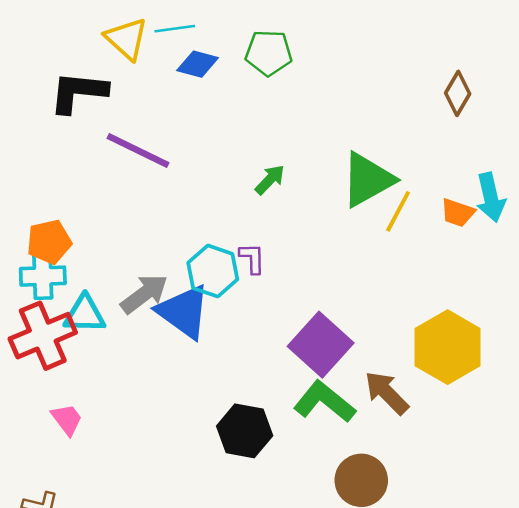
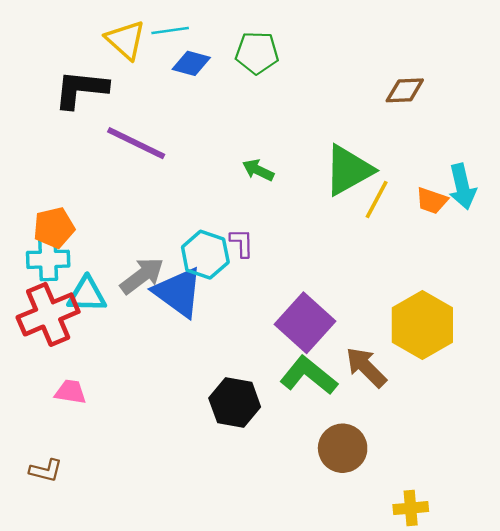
brown diamond: (458, 93) -> (405, 90), moved, turned 57
green arrow: (270, 180) -> (258, 170), turned -108
pink trapezoid: (67, 419) -> (70, 392), turned -44

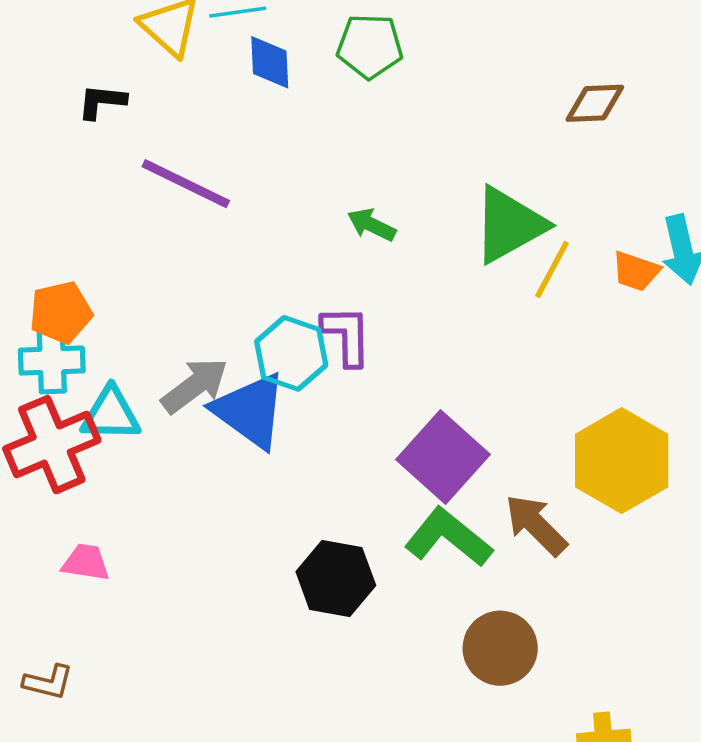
blue diamond: (191, 63) -> (270, 62), turned 72
black L-shape: (81, 89) -> (102, 102), size x0.6
purple L-shape: (242, 243) -> (347, 336), size x1.4

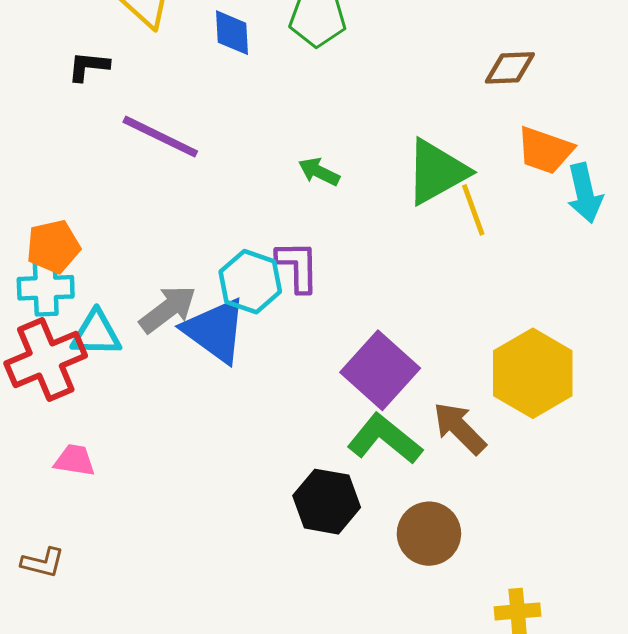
yellow line: (552, 269) -> (473, 210), turned -48
orange trapezoid: (636, 271) -> (545, 150), moved, size x1.4
black hexagon: (336, 578) -> (327, 502), moved

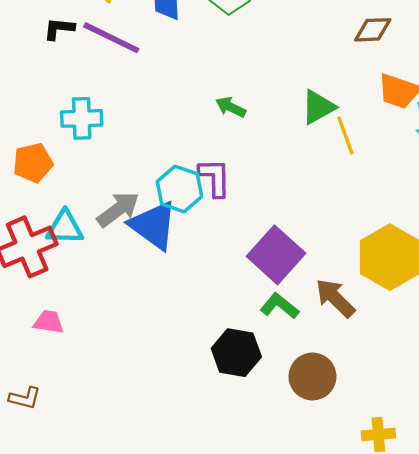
purple line: (160, 137) -> (111, 38), moved
green triangle: (437, 172) -> (318, 107), size x0.7
cyan cross: (46, 288) -> (82, 118), moved
green L-shape: (385, 439) -> (280, 306), size x0.7

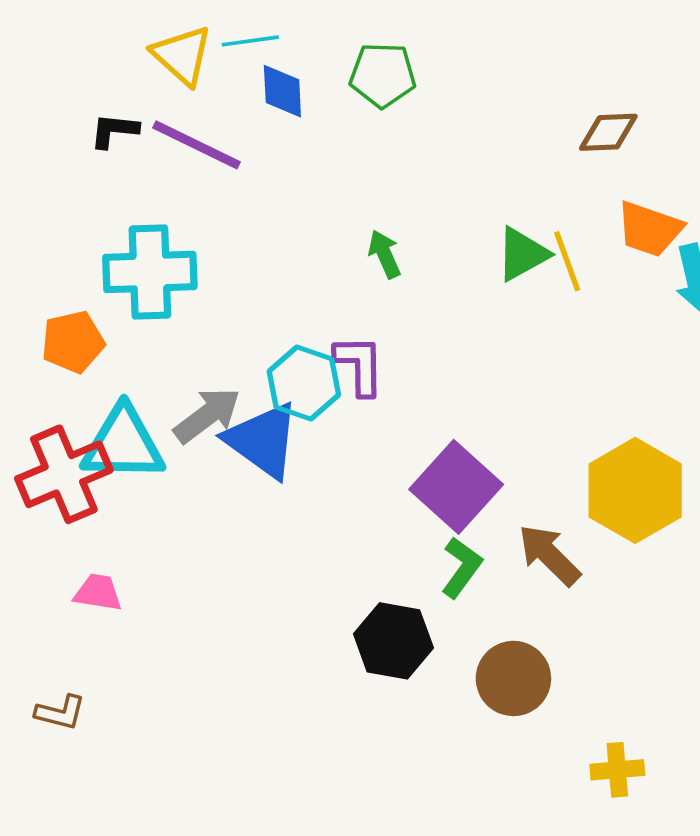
green arrow: (231, 107) -> (384, 254), turned 40
cyan cross: (82, 118) -> (150, 272), size x1.4
yellow line: (345, 135) -> (567, 261), moved
cyan triangle: (65, 228) -> (123, 444), size x1.4
green L-shape: (280, 306) -> (461, 567), turned 87

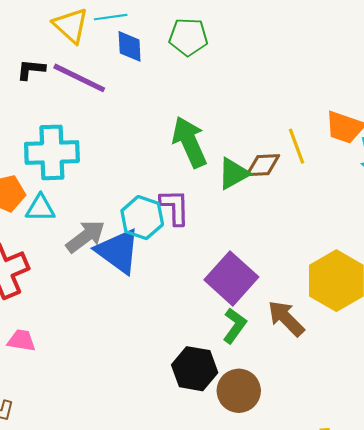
brown diamond: (608, 132) -> (263, 165), moved
green arrow: (384, 254) -> (189, 142), size x1.8
green triangle: (522, 254) -> (234, 173), moved
cyan triangle: (123, 444) -> (40, 208), moved, size x0.6
brown circle: (513, 678) -> (239, 391), moved

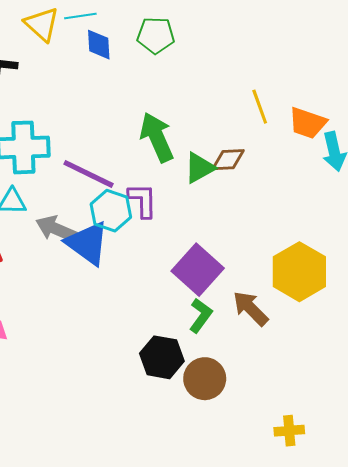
purple line: (79, 78) -> (89, 174), moved
yellow line: (297, 146) -> (260, 107), moved
gray arrow: (85, 236) -> (56, 229), turned -120

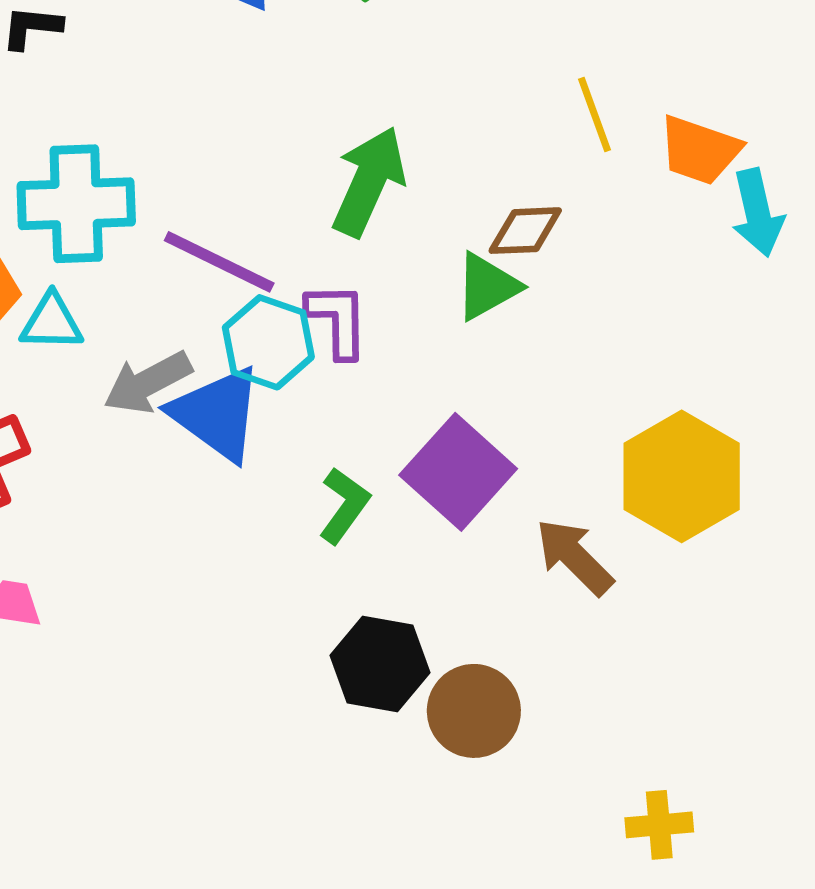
green arrow: (157, 137) -> (369, 181), turned 48
green triangle: (200, 168) -> (487, 286), moved
gray arrow: (56, 229) -> (148, 383), turned -51
green L-shape: (201, 316) -> (344, 505), moved

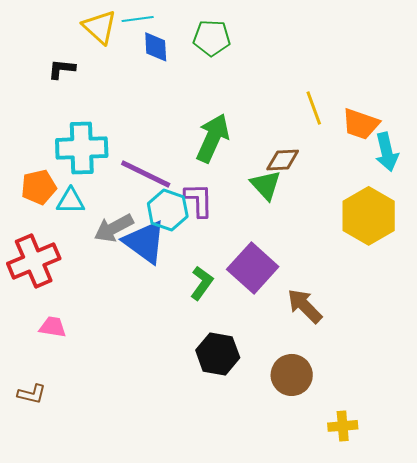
green triangle: (487, 286) -> (266, 185), turned -44
yellow hexagon: (682, 476) -> (369, 216), moved
brown circle: (474, 711) -> (292, 375), moved

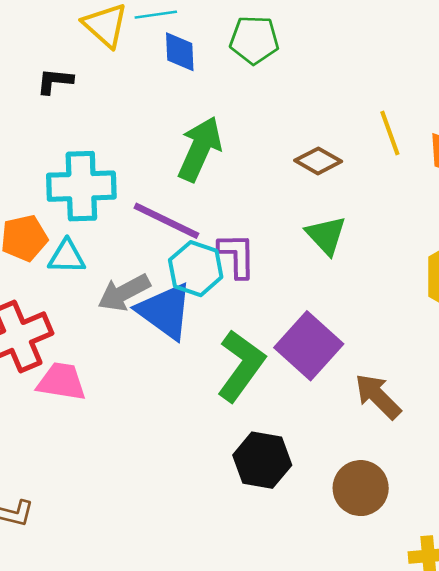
green arrow: (213, 138) -> (200, 149), moved
brown diamond: (283, 160) -> (318, 161), moved, turned 32
green L-shape: (202, 283) -> (241, 366), size x1.6
pink trapezoid: (53, 327) -> (61, 382), moved, size x1.4

